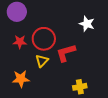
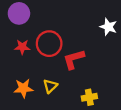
white star: (87, 24) -> (108, 27), moved
yellow triangle: (42, 61) -> (50, 86), moved

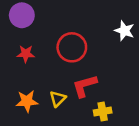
red circle: (49, 44) -> (72, 47), moved
red L-shape: (74, 59) -> (85, 86), moved

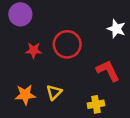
red star: (26, 54) -> (34, 50), moved
red L-shape: (85, 86) -> (108, 71), moved, turned 80

